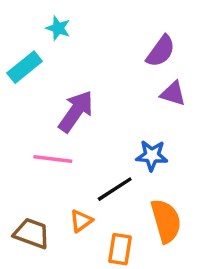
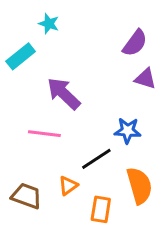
purple arrow: (76, 111) -> (64, 93), turned -81

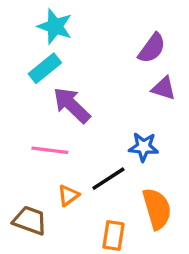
cyan star: (49, 24) -> (55, 26), size x1.5
cyan rectangle: (21, 56) -> (45, 68), moved
orange triangle: (68, 186) -> (68, 195), moved

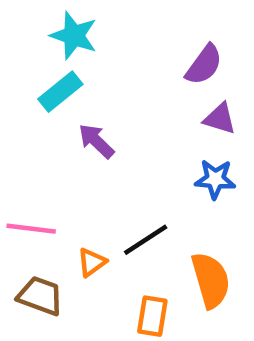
purple arrow: (72, 105) -> (96, 141), size x0.7
blue star: (144, 147) -> (215, 179), moved
pink line: (50, 150) -> (31, 229), moved

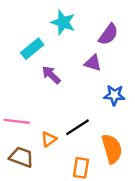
cyan star: (74, 36) -> (63, 22), moved
purple triangle: (220, 119) -> (93, 63), moved

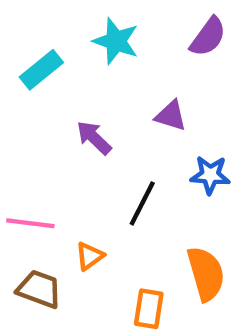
purple semicircle: (108, 34) -> (208, 37), moved
cyan rectangle: (32, 49) -> (41, 70), moved
black line: (77, 127) -> (142, 203), moved, turned -30

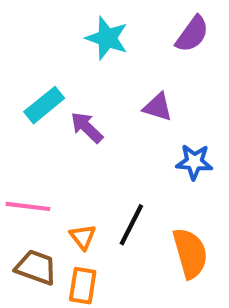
cyan rectangle: (41, 70) -> (44, 105), moved
black line: (142, 203) -> (131, 225), moved
orange triangle: (90, 256) -> (83, 237), turned -32
orange rectangle: (149, 309) -> (83, 286), moved

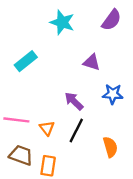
purple arrow: (87, 127) -> (74, 101), moved
orange triangle: (83, 237) -> (47, 128), moved
orange semicircle: (190, 253) -> (110, 147), size x0.7

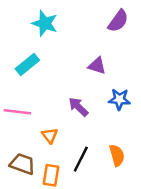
cyan star: (62, 22) -> (45, 23), moved
pink line: (16, 120) -> (17, 112), moved
black line: (76, 130) -> (81, 159), moved

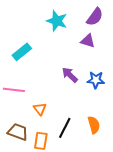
cyan star: (45, 23) -> (57, 21), moved
purple triangle: (97, 66) -> (88, 41), moved
purple arrow: (78, 107) -> (70, 75), moved

